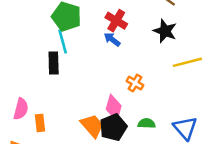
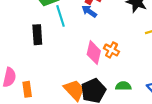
cyan line: (63, 41) -> (60, 16), moved
pink diamond: (114, 107) -> (94, 53), moved

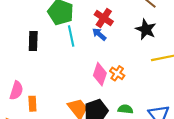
black rectangle: (37, 35) -> (33, 41), moved

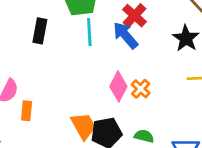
blue arrow: (99, 34) -> (126, 35), size x1.5

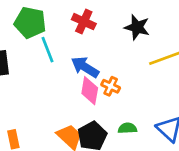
blue arrow: (126, 35) -> (85, 67), moved

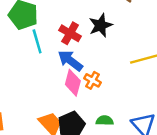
red cross: (84, 22) -> (70, 33), moved
black star: (137, 27) -> (101, 25), moved, turned 30

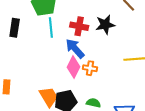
red cross: (70, 33) -> (79, 26), turned -30
orange cross: (93, 80) -> (90, 68), turned -32

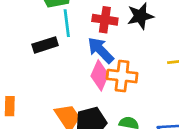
black rectangle: (15, 28) -> (45, 45), moved, turned 66
orange cross: (90, 68) -> (122, 76), size x1.5

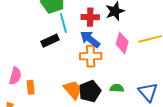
pink diamond: (100, 75) -> (122, 43), moved
orange cross: (122, 76) -> (91, 56), moved

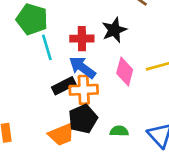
black rectangle: (50, 41) -> (64, 86), moved
orange trapezoid: (73, 90) -> (61, 135), turned 110
black pentagon: (90, 91) -> (83, 119), moved

